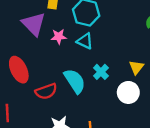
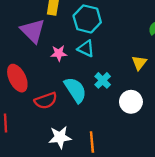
pink star: (59, 37) -> (59, 53), moved
yellow triangle: (136, 67) -> (139, 63), moved

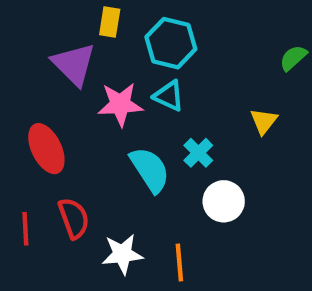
pink star: (59, 53) -> (120, 104), size x1.5
red semicircle: (46, 101) -> (74, 218), moved, turned -90
white circle: (131, 102) -> (224, 201), moved

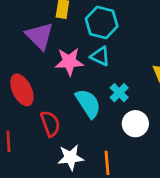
red semicircle: (74, 218) -> (50, 124), moved

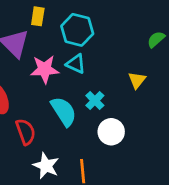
white star: (71, 157) -> (46, 166), turned 30

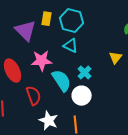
yellow rectangle: (38, 16) -> (47, 19), moved
pink star: (45, 69) -> (42, 61), moved
white circle: (111, 132) -> (82, 96), moved

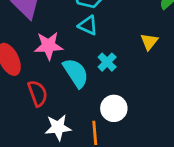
white circle: (82, 96) -> (114, 108), moved
white star: (49, 121) -> (58, 127), turned -30

